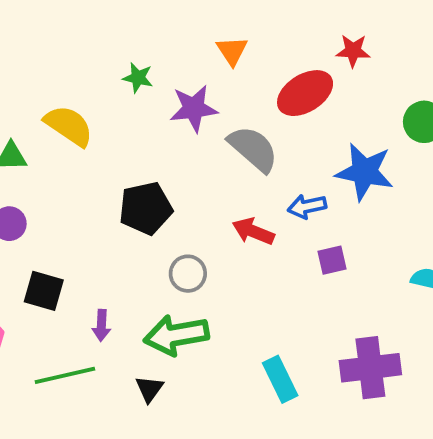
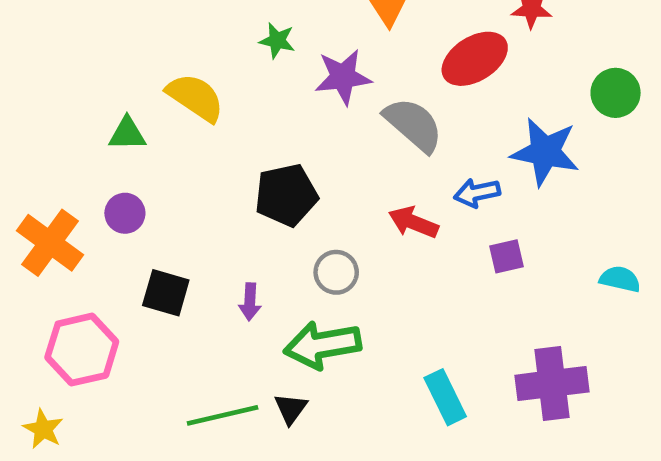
purple arrow: (101, 325) -> (250, 302), moved
green line: (65, 375) -> (223, 415), moved

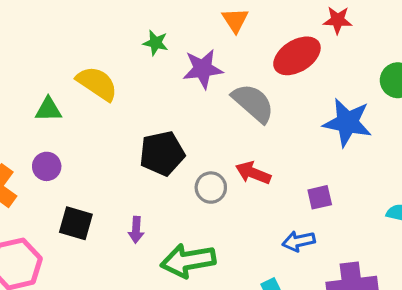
blue arrow: (477, 193) -> (299, 241), moved
gray circle: (336, 272) -> (211, 188), moved

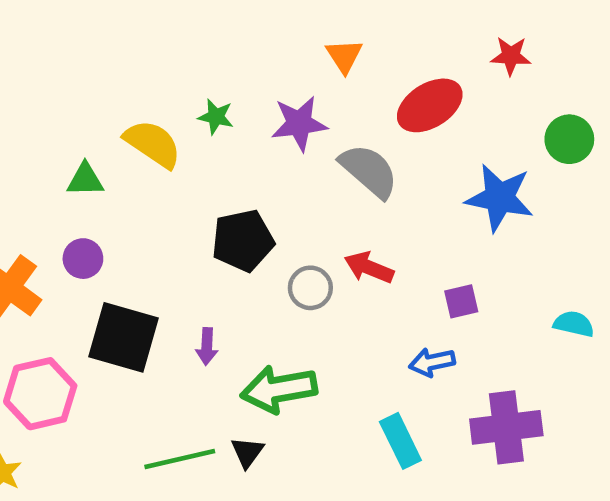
red star: (338, 20) -> (511, 56), moved
green star: (156, 43) -> (216, 117), moved
black square: (76, 223) -> (123, 337), size x1.5

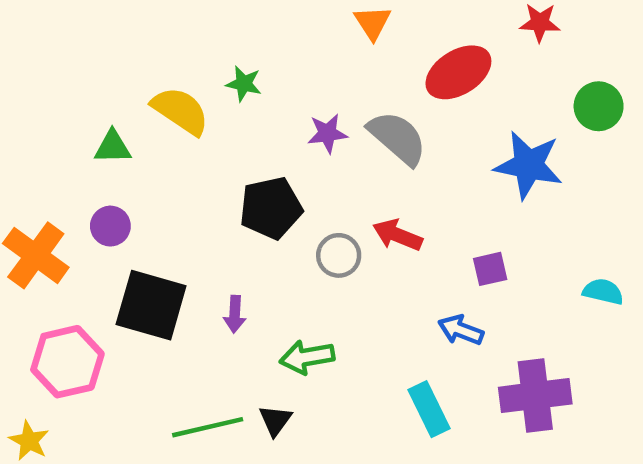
purple star: (299, 123) -> (327, 133), moved, size x0.7
blue arrow: (432, 362) -> (461, 330), turned 33
green arrow: (279, 389) -> (307, 357), size x0.7

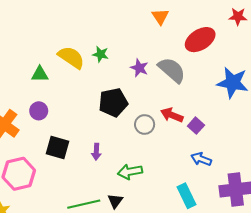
green star: (244, 84) -> (101, 54), moved
purple star: (327, 133) -> (139, 68), turned 30
purple square: (490, 269) -> (196, 126), moved, turned -35
black square: (151, 305) -> (58, 148), size x0.7

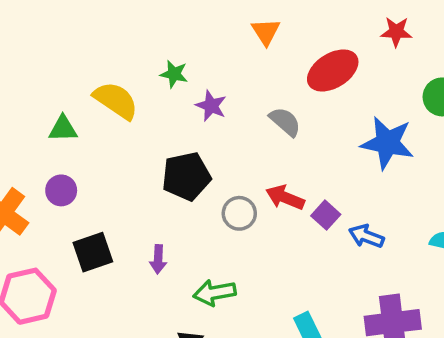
green star: (101, 54) -> (174, 74), moved
purple star: (139, 68) -> (211, 106), moved
gray semicircle: (172, 70) -> (285, 122), size x0.7
black square: (58, 148) -> (93, 252), turned -35
blue arrow: (201, 159) -> (366, 236), moved

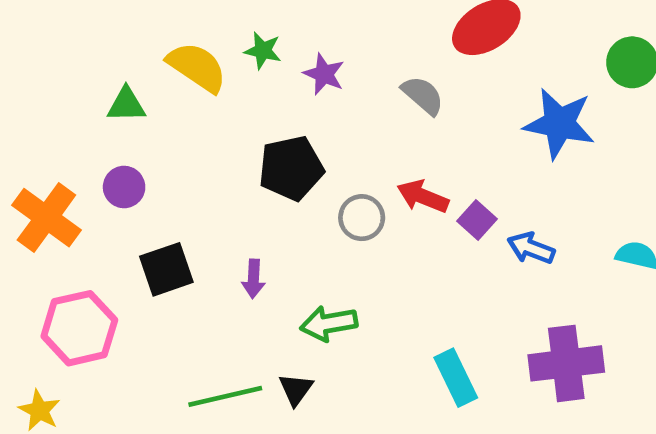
green star: (174, 74) -> (263, 51), moved

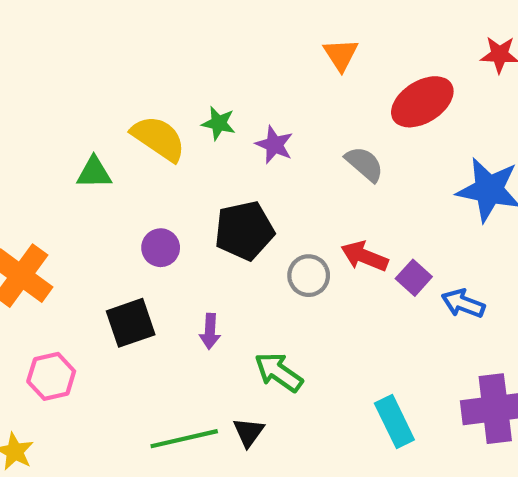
purple circle: (124, 187) -> (161, 248), moved
green arrow: (329, 323) -> (279, 372), turned 45
pink hexagon: (79, 328) -> (51, 376), size x0.7

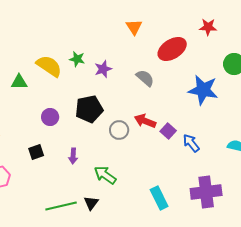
purple star: (274, 145) -> (103, 69), turned 30
blue arrow: (463, 303) -> (191, 143), turned 30
black square: (131, 323) -> (36, 152), size x0.7

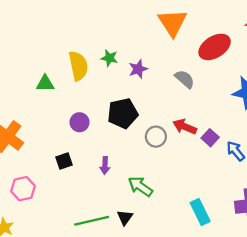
orange triangle: (134, 27) -> (172, 23), size x1.6
yellow semicircle: (49, 66) -> (78, 66), turned 44

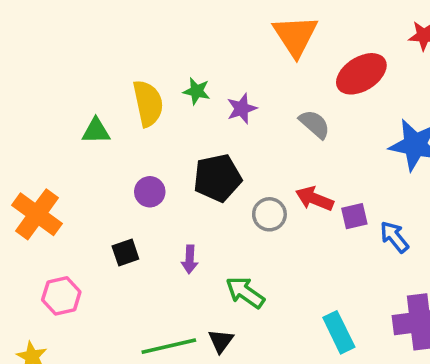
purple square: (210, 138) -> (354, 216), turned 35

